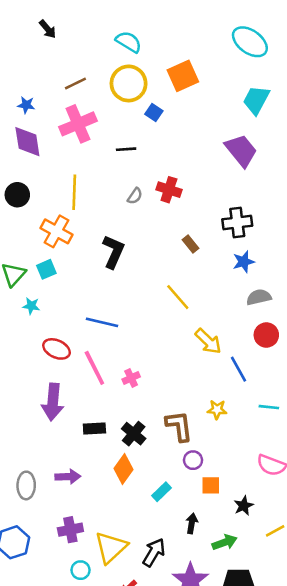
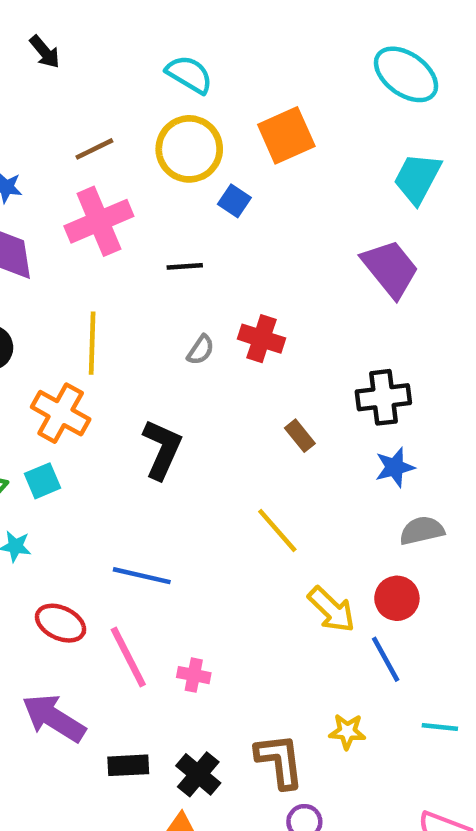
red circle: (266, 335) -> (397, 598), moved
pink cross: (131, 378) -> (194, 675), turned 36
purple arrow: (53, 402) -> (54, 718), turned 117

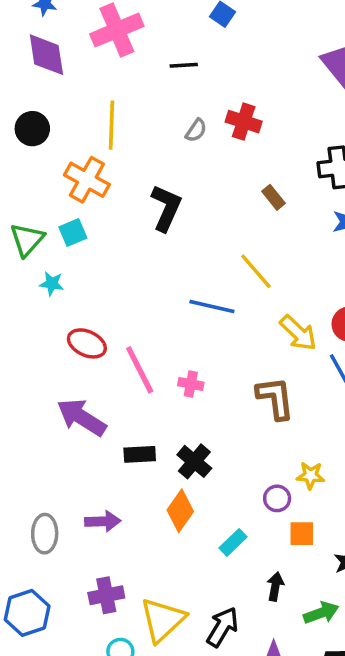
blue line: (142, 576) -> (212, 306), moved
yellow star: (347, 731) -> (311, 476), moved
brown L-shape: (280, 761) -> (275, 398), moved

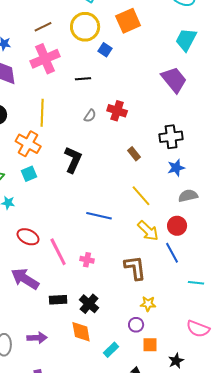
cyan square: (73, 233) -> (29, 174), moved
yellow line: (256, 271) -> (141, 196), moved
yellow star: (311, 476) -> (148, 304), moved
orange diamond: (180, 511) -> (81, 332), turned -45

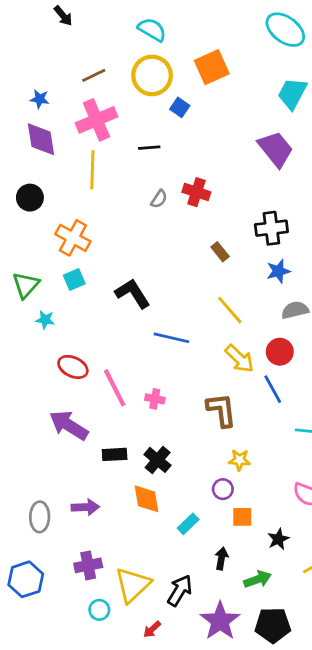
yellow line: (42, 113) -> (92, 170), moved
black L-shape: (73, 160) -> (133, 293), moved, turned -56

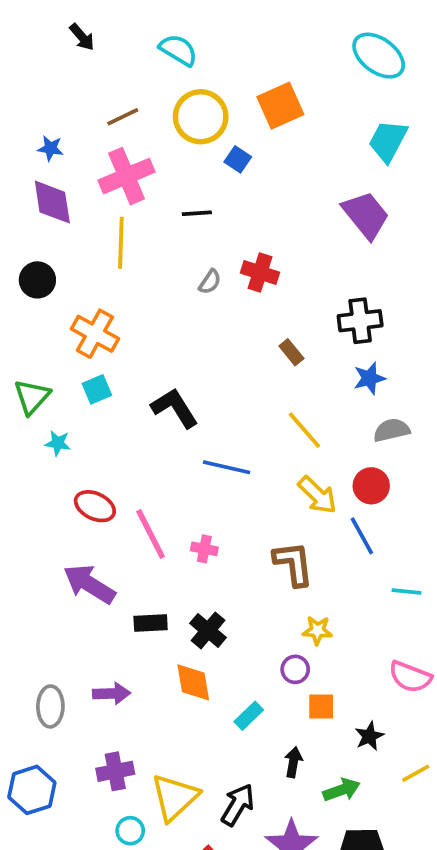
cyan semicircle: (152, 30) -> (178, 50), moved

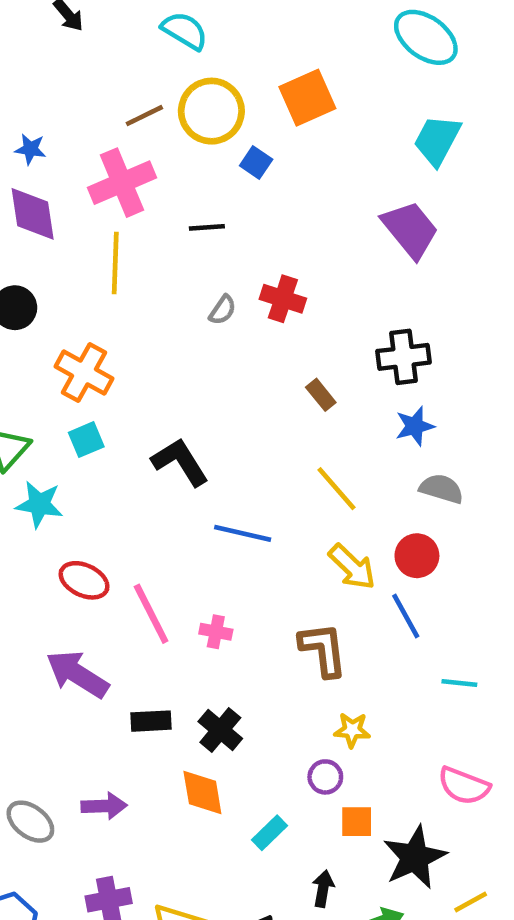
brown line: (123, 117) -> (144, 116), moved
gray semicircle: (392, 430) -> (442, 489), turned 30
cyan star: (58, 443) -> (39, 504), size x1.5
gray ellipse: (50, 706) -> (30, 822), turned -54
black star: (369, 736) -> (415, 857), size x1.8

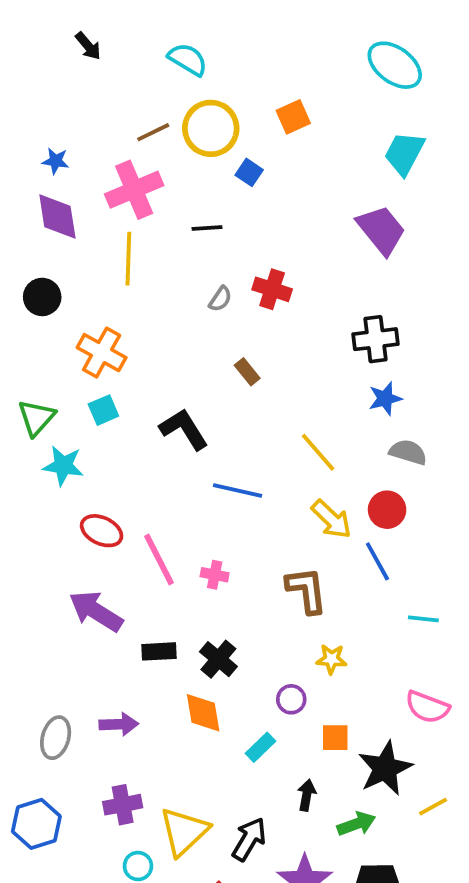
orange square: (307, 98) -> (293, 117), size x0.7
brown rectangle: (321, 395) -> (247, 372), moved
purple circle: (325, 777) -> (291, 699), moved
gray ellipse: (30, 822) -> (56, 738), turned 69

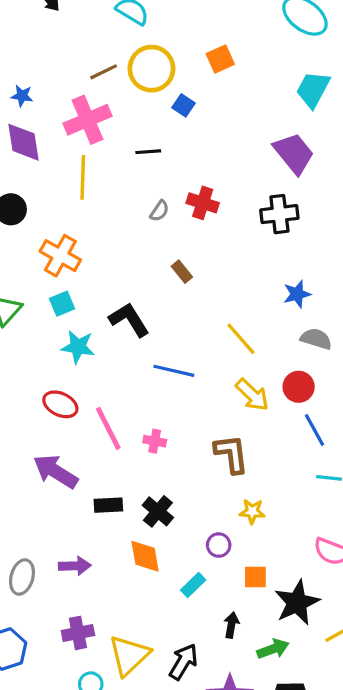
black cross: (376, 339) -> (279, 214), moved
cyan star: (63, 466) -> (78, 347), moved
blue line: (377, 561) -> (315, 430), moved

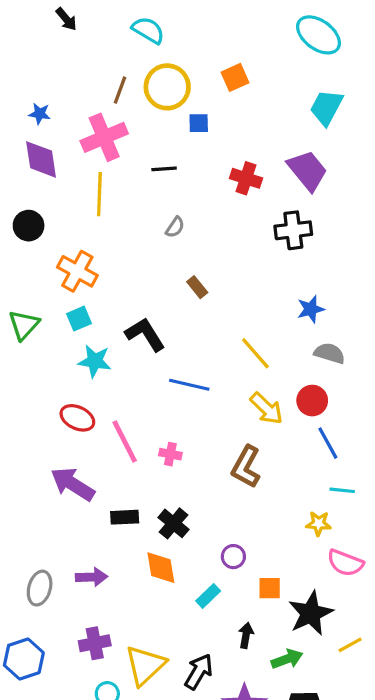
brown line: (104, 72) -> (120, 90), turned -44
blue square: (183, 105) -> (199, 123), turned -35
red cross: (203, 203) -> (246, 178), moved
brown L-shape: (231, 454) -> (246, 467), turned -144
yellow star: (252, 511) -> (318, 523), moved

